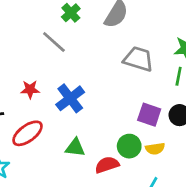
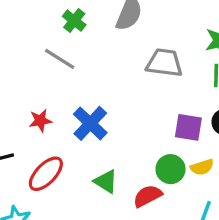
green triangle: (75, 147) -> (106, 181), turned 35

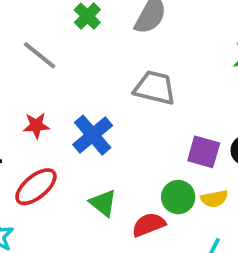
gray line: (60, 59) -> (40, 55), moved
gray trapezoid: (164, 63) -> (155, 88), moved

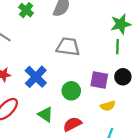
green circle: (178, 197) -> (71, 91), moved

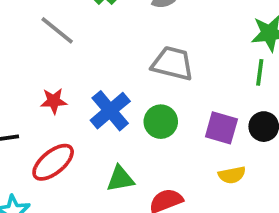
green circle: (71, 91) -> (161, 122), moved
green triangle: (45, 114) -> (120, 179), turned -49

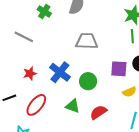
green circle: (161, 122) -> (88, 81), moved
green triangle: (120, 179) -> (73, 106), turned 42

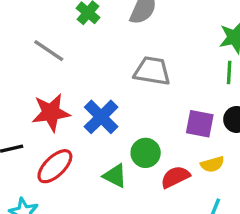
red star: (30, 73) -> (51, 113), size x1.6
green circle: (88, 81) -> (146, 153), moved
red semicircle: (98, 112) -> (175, 177), moved

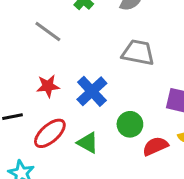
red star: (51, 113) -> (48, 86), size x0.7
green triangle: (115, 176) -> (88, 143), moved

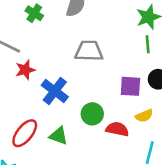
red star: (48, 86) -> (25, 70), moved
red semicircle: (155, 146) -> (117, 129), turned 45

